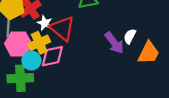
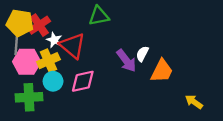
pink diamond: (52, 56) -> (83, 81), moved
cyan circle: (31, 61) -> (53, 81), moved

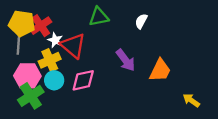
white semicircle: (142, 54) -> (141, 21), moved
pink hexagon: (27, 62) -> (27, 76), moved
green cross: (29, 97) -> (31, 96), turned -30

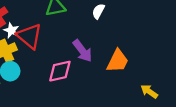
pink diamond: (83, 80) -> (60, 71), moved

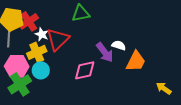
white semicircle: (98, 11) -> (119, 45), moved, turned 80
red triangle: (29, 36) -> (58, 39), turned 35

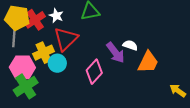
white star: (42, 34) -> (56, 16), moved
cyan circle: (41, 70) -> (57, 63), moved
pink diamond: (85, 70) -> (94, 72), turned -35

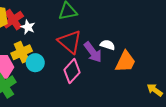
white star: (56, 16) -> (28, 27), moved
red triangle: (66, 39) -> (70, 42), moved, turned -35

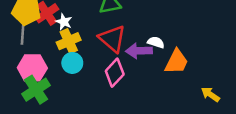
yellow cross: (22, 52) -> (69, 41), moved
purple arrow: (93, 52) -> (139, 51), turned 125

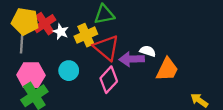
yellow cross: (69, 41) -> (86, 35), moved

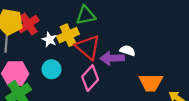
white star: (61, 32) -> (49, 40), moved
orange trapezoid: (167, 69) -> (151, 82), moved, turned 65

